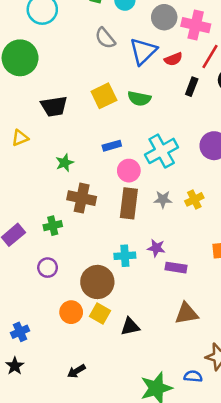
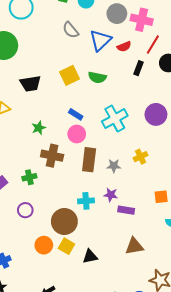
blue rectangle: (112, 146) -> (76, 114), turned 48
pink circle: (129, 171) -> (77, 134), moved
gray star: (163, 199) -> (114, 166), moved

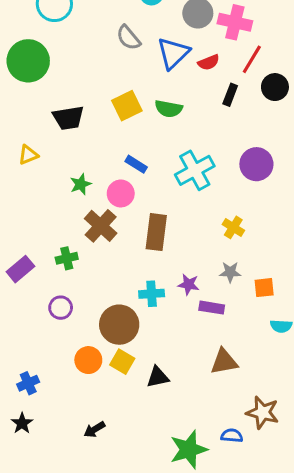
pink circle: (77, 134) -> (121, 193), moved
brown cross: (52, 156) -> (101, 226), turned 30
yellow cross: (141, 157) -> (233, 227), turned -32
gray star: (114, 166) -> (230, 272), moved

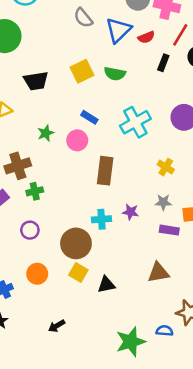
brown cross: (101, 226) -> (18, 166), moved, turned 30
purple rectangle: (212, 308) -> (169, 230), moved
orange circle: (88, 360) -> (37, 274), moved

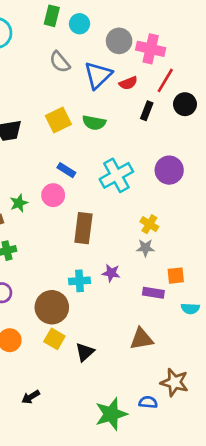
green star: (46, 133) -> (19, 203), moved
gray star: (163, 202) -> (145, 248), moved
black triangle: (106, 285) -> (85, 352), turned -30

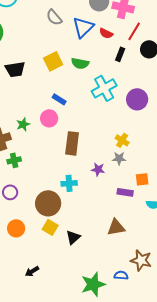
red semicircle: (128, 83) -> (106, 33), turned 48
cyan cross: (116, 175) -> (104, 88), moved
purple star: (111, 273) -> (98, 169), moved

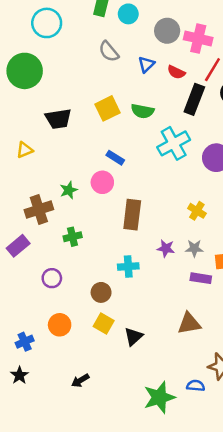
blue triangle: (83, 27) -> (146, 64), size x0.6
black rectangle: (120, 54) -> (194, 99), size x1.6
gray star: (119, 158) -> (194, 248), moved
green cross: (14, 160) -> (73, 237), moved
brown circle: (48, 203) -> (101, 292), size x0.6

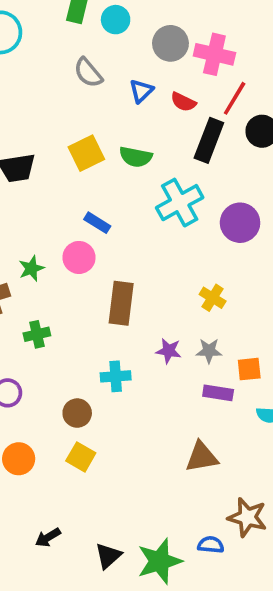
black triangle: (133, 336) -> (108, 556), moved

